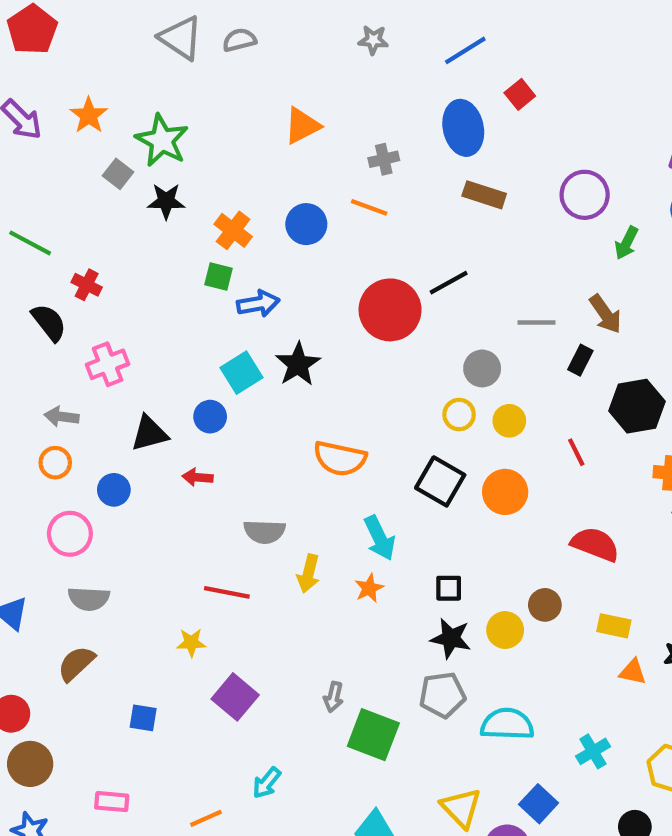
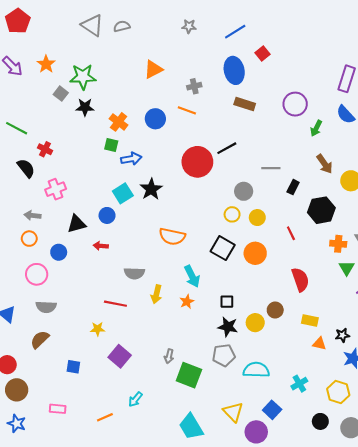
green star: (162, 140) -> (83, 77), turned -30
brown arrow: (606, 314) -> (325, 164), moved
red semicircle: (595, 544) -> (300, 280), turned 50

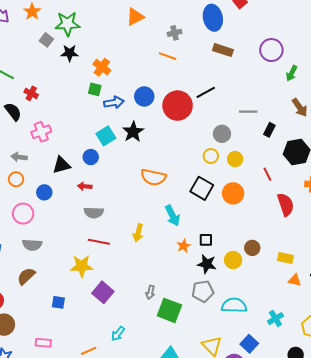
blue circle: (155, 119) -> (144, 96), moved
gray semicircle: (134, 273) -> (94, 213), moved
red semicircle: (300, 280) -> (286, 204), moved
orange star: (187, 302) -> (184, 246), moved
yellow star: (98, 329) -> (82, 266), size x1.6

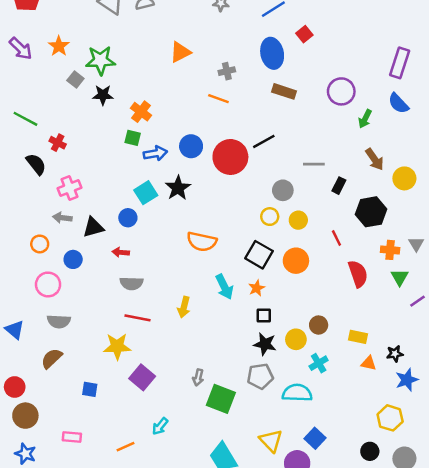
gray arrow: (19, 157) -> (62, 218), moved
orange star: (184, 246) -> (257, 288), moved
cyan cross: (275, 319) -> (319, 363), moved

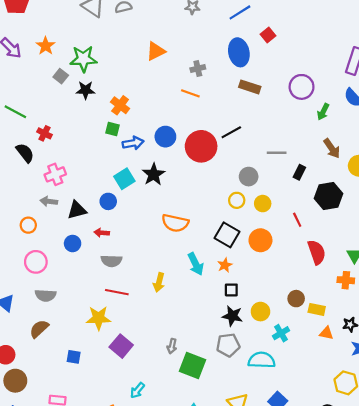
orange cross: (390, 250) -> (346, 280), moved
blue circle: (73, 259) -> (73, 244), moved
brown circle: (319, 325) -> (296, 299), moved

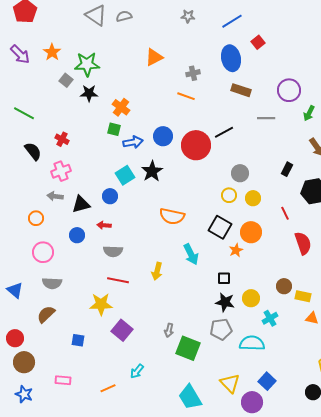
red cross: (44, 133) -> (62, 139), moved
gray line: (277, 153) -> (266, 118), moved
orange star: (225, 265) -> (236, 250), moved

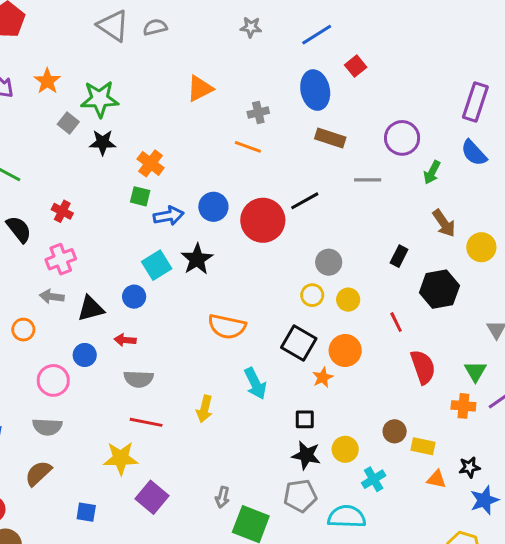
pink circle: (43, 252) -> (53, 380), moved

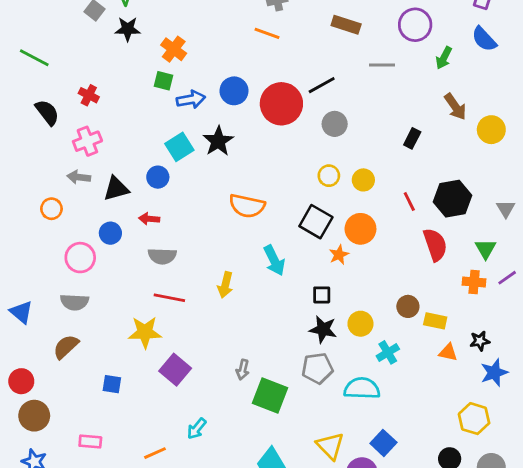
gray circle: (329, 262) -> (335, 124), moved
black hexagon: (439, 289) -> (452, 199), moved

